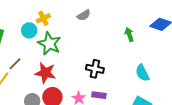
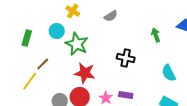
yellow cross: (43, 18) -> (73, 11), moved, turned -32
black cross: (95, 69) -> (126, 58), moved
red star: (45, 73) -> (85, 73), moved

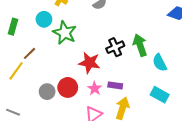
green arrow: (156, 35) -> (140, 45), moved, size x1.5
black cross: (126, 58) -> (115, 47), turned -36
red star: (85, 73) -> (89, 63), moved

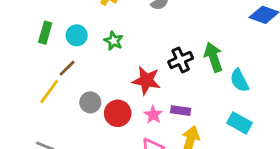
cyan circle: (44, 19) -> (77, 35), moved
green star: (65, 33) -> (114, 41), size x0.6
gray circle: (47, 92) -> (90, 102), moved

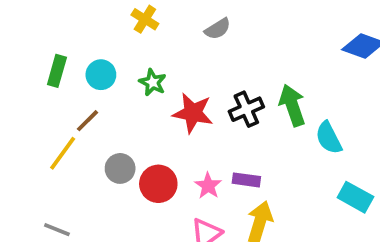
red star: (146, 80) -> (193, 113), moved
cyan rectangle: (239, 123) -> (355, 197), moved

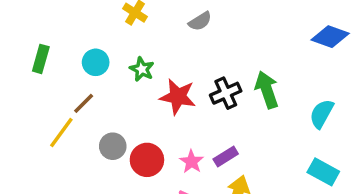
green rectangle: (57, 71) -> (41, 59), moved
cyan semicircle: (329, 138) -> (322, 114), moved, turned 56
purple rectangle: (246, 180) -> (226, 156), turned -40

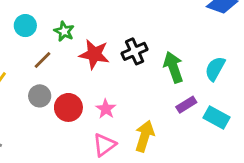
green arrow: (267, 90) -> (173, 67), moved
brown line: (84, 103) -> (43, 60), moved
purple rectangle: (226, 156) -> (186, 105), moved

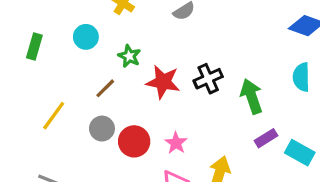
cyan circle: (25, 26) -> (86, 37), moved
cyan semicircle: (215, 69) -> (301, 77), moved, turned -30

